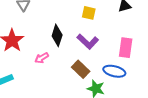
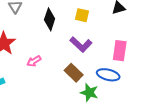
black diamond: (57, 35) -> (50, 19), moved

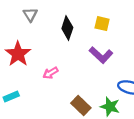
brown rectangle: (74, 73) -> (81, 105), moved

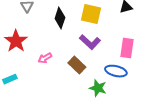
yellow square: (102, 24) -> (91, 14), size x1.5
brown rectangle: (81, 105) -> (77, 65), moved

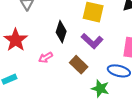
black diamond: (60, 18) -> (61, 32), moved

